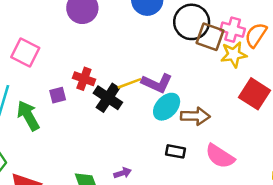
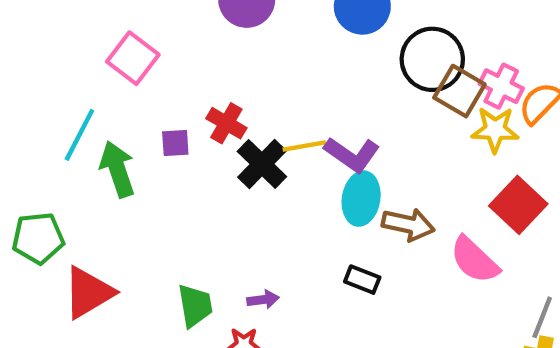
cyan ellipse: (167, 107) -> (361, 199), turned -44
pink semicircle: (220, 156) -> (475, 260), moved

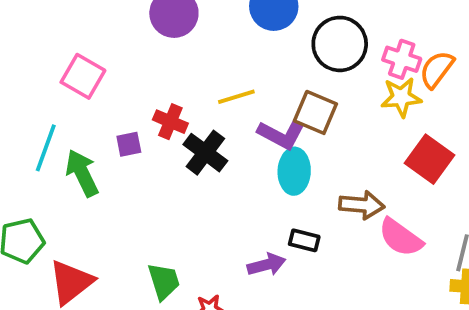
brown square: (459, 91) -> (315, 112), moved
yellow line: (304, 146) -> (236, 97), moved
brown arrow: (408, 225) -> (362, 205), moved
pink semicircle: (475, 260) -> (401, 237), moved
purple arrow: (263, 300) -> (267, 265), moved, size x1.4

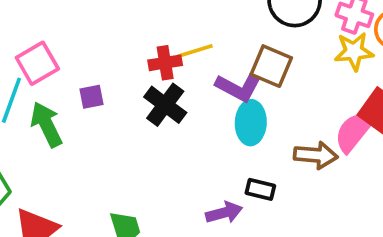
pink square: (83, 76) -> (37, 63), moved, turned 30
red cross: (170, 122) -> (165, 63), moved, turned -32
pink semicircle: (401, 237) -> (354, 132), moved, turned 93

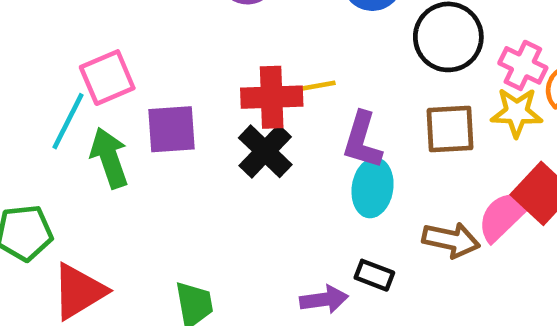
red cross: (165, 63) -> (272, 97), size x1.4
brown square: (271, 66) -> (450, 129), moved, turned -33
purple L-shape: (238, 87) -> (362, 140), turned 72
purple square: (91, 97) -> (172, 129), size x1.6

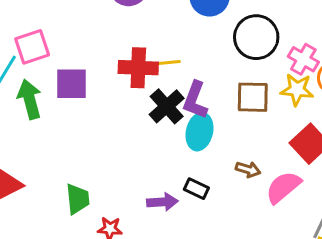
black cross: (265, 151) -> (167, 106), moved
pink semicircle: (504, 216) -> (283, 187), moved
brown arrow: (451, 240) -> (248, 169), size x0.7

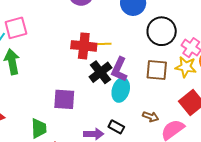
purple square: (72, 84) -> (64, 99), moved

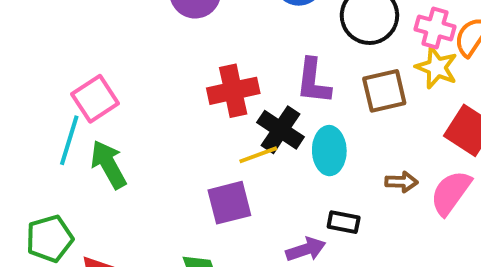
yellow line: (101, 44) -> (258, 155), moved
yellow star: (186, 67) -> (437, 67), turned 30
purple L-shape: (119, 69) -> (313, 81), moved

